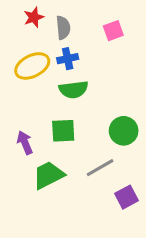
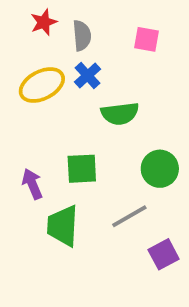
pink square: (113, 31) -> (146, 39), turned 30
blue cross: (68, 59) -> (88, 75), turned -30
green semicircle: (73, 90) -> (120, 114), moved
green trapezoid: (48, 175) -> (63, 226), turned -60

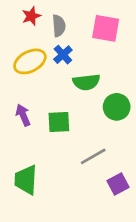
pink square: (146, 39) -> (106, 28), size x1.5
green circle: (160, 169) -> (117, 107), moved
purple arrow: (32, 184) -> (23, 115), moved
green trapezoid: (63, 226) -> (26, 180), moved

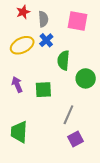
green semicircle: (86, 82) -> (63, 60), turned 102
gray line: (93, 156) -> (68, 115), turned -36
purple square: (118, 184) -> (76, 139), moved

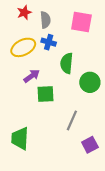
blue cross: (46, 40) -> (49, 42), turned -32
purple arrow: (17, 85) -> (32, 76), moved, turned 77
purple square: (76, 139) -> (90, 145), moved

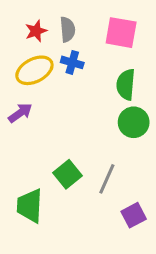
red star: (24, 12) -> (36, 31), moved
green semicircle: (67, 63) -> (126, 84), moved
purple arrow: (32, 76) -> (20, 113), moved
green square: (45, 94) -> (67, 174), moved, turned -36

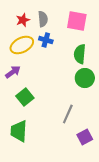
green square: (67, 174) -> (25, 97), moved

